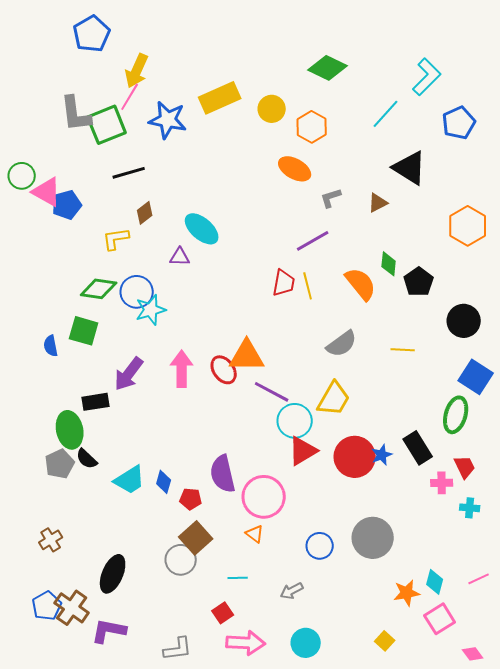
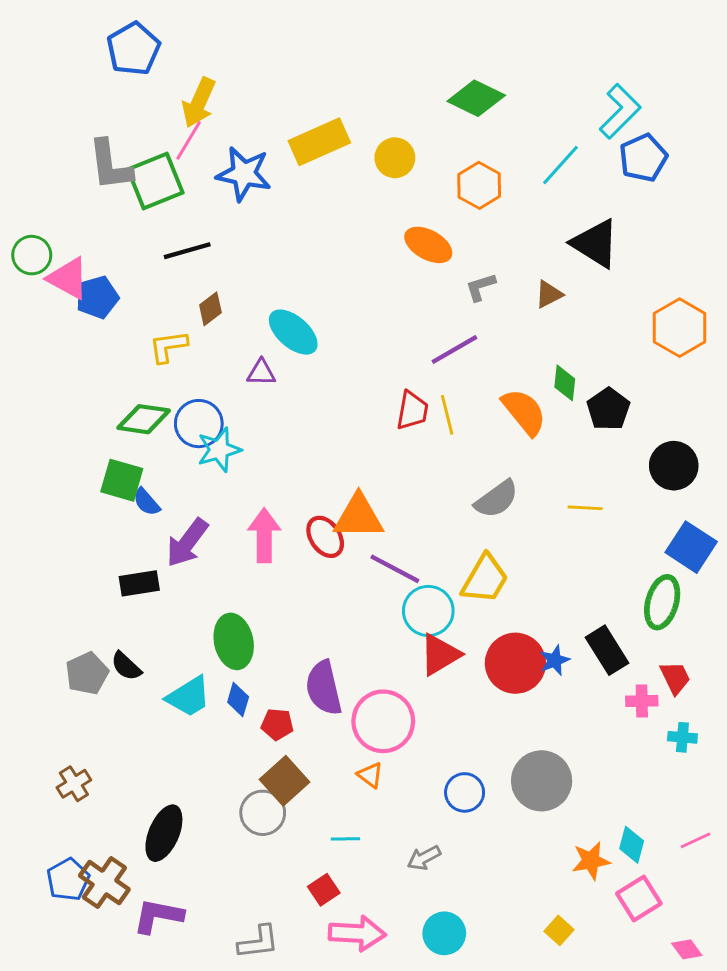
blue pentagon: (459, 123) -> (643, 158), moved
orange hexagon: (312, 127) -> (479, 185), moved
blue semicircle: (51, 346) -> (147, 502), moved, turned -30
green ellipse: (70, 430) -> (234, 641), moved

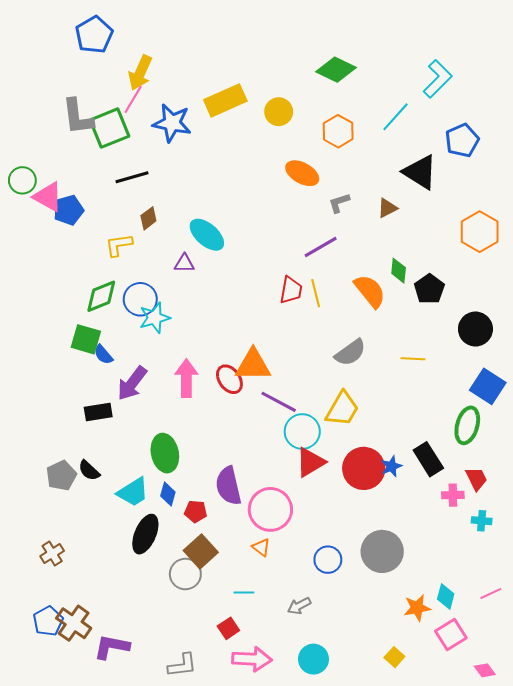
blue pentagon: (643, 158) -> (462, 140), moved
green diamond: (144, 419) -> (101, 296), turned -30
black ellipse: (164, 833) -> (145, 534), moved

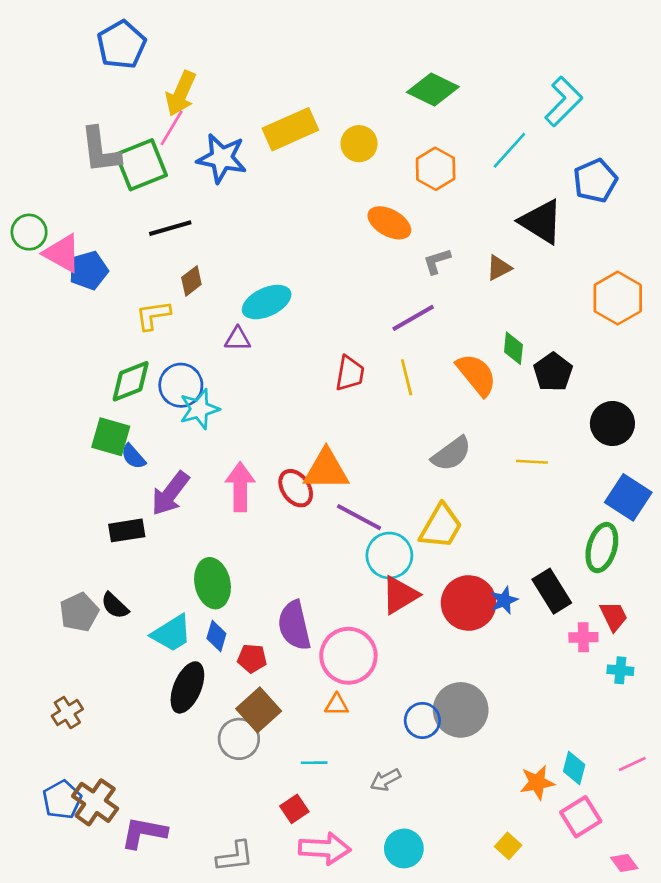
cyan ellipse: (207, 235) -> (267, 302), turned -66
red trapezoid: (291, 290) -> (350, 373), moved
orange triangle: (261, 547) -> (337, 705), turned -36
gray circle: (382, 551) -> (461, 710), moved

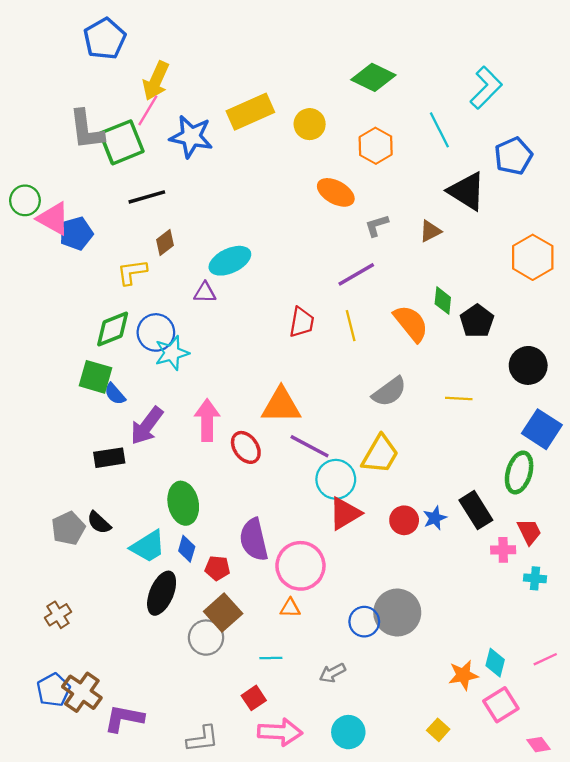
cyan line: (509, 150) -> (439, 130), turned -69
red ellipse: (296, 488) -> (246, 447), moved
red circle: (469, 603) -> (404, 520), size x0.6

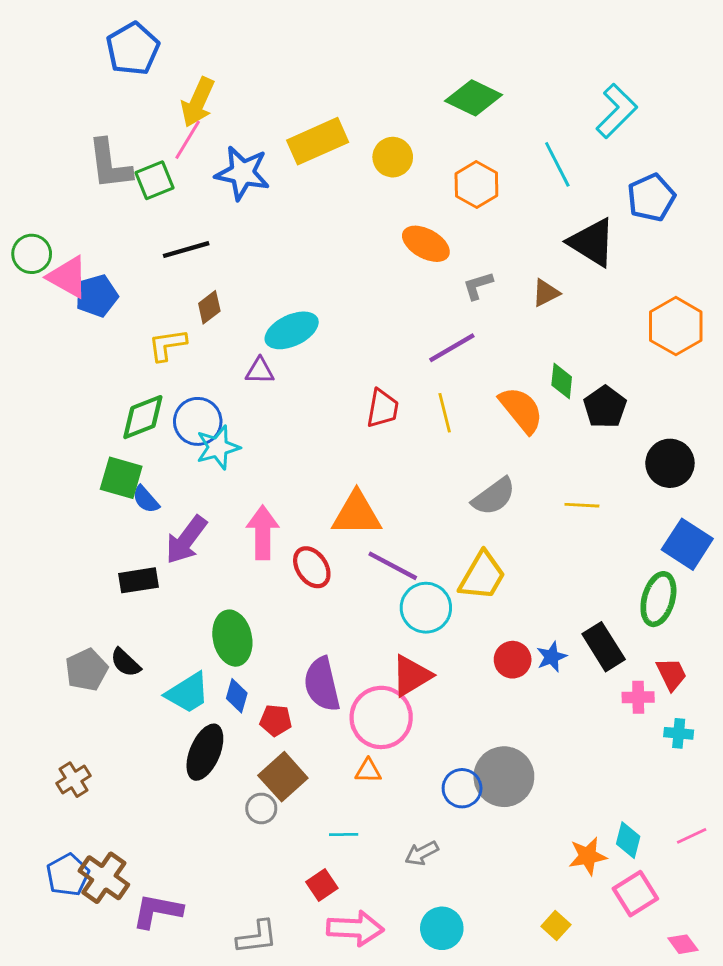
green square: (122, 142) -> (154, 180), size x0.7
red triangle: (345, 513) -> (411, 676), moved
gray circle: (206, 638) -> (261, 808), size x0.7

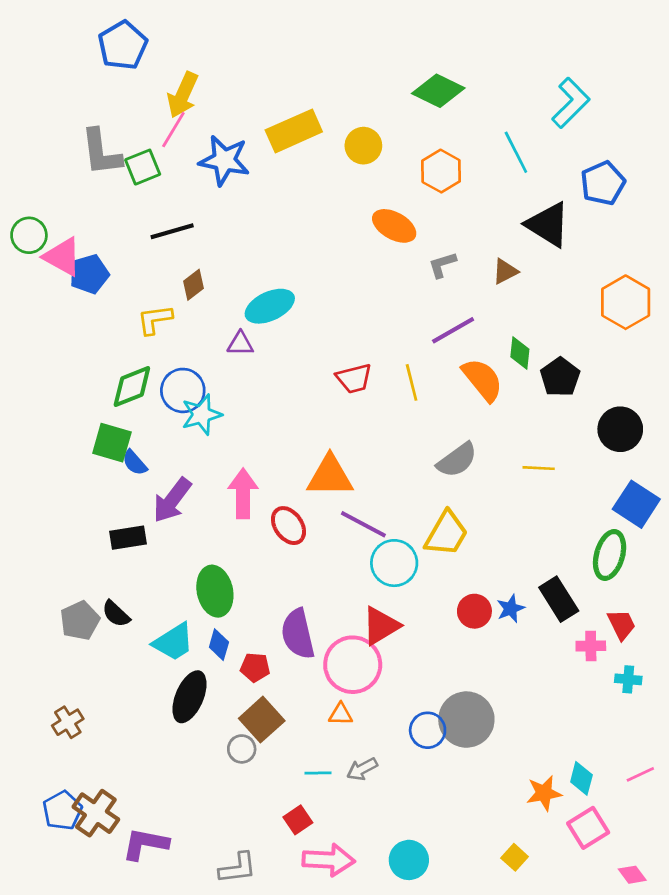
purple line: (452, 348) -> (453, 330), moved
red trapezoid: (383, 408) -> (354, 378), turned 66
gray arrow: (422, 853) -> (362, 769), moved

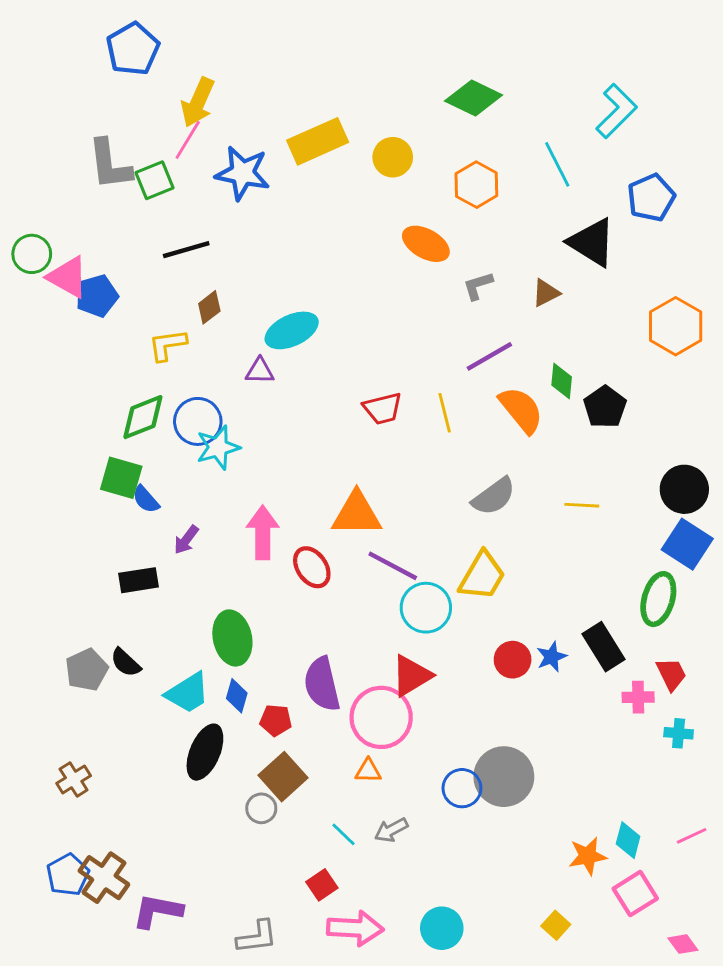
black circle: (620, 429) -> (684, 489), moved
purple arrow: (172, 500) -> (186, 540), size x0.6
cyan line: (318, 773) -> (344, 834), turned 45

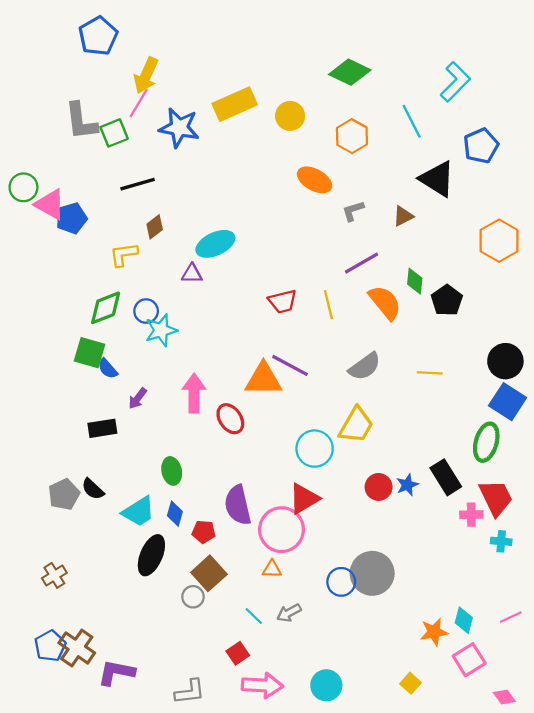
blue circle: (198, 421) -> (146, 311), size x0.7
purple line: (393, 566) -> (290, 365), moved
green ellipse: (232, 638) -> (172, 471), size x0.7
red trapezoid: (671, 674) -> (496, 498), size x1.5

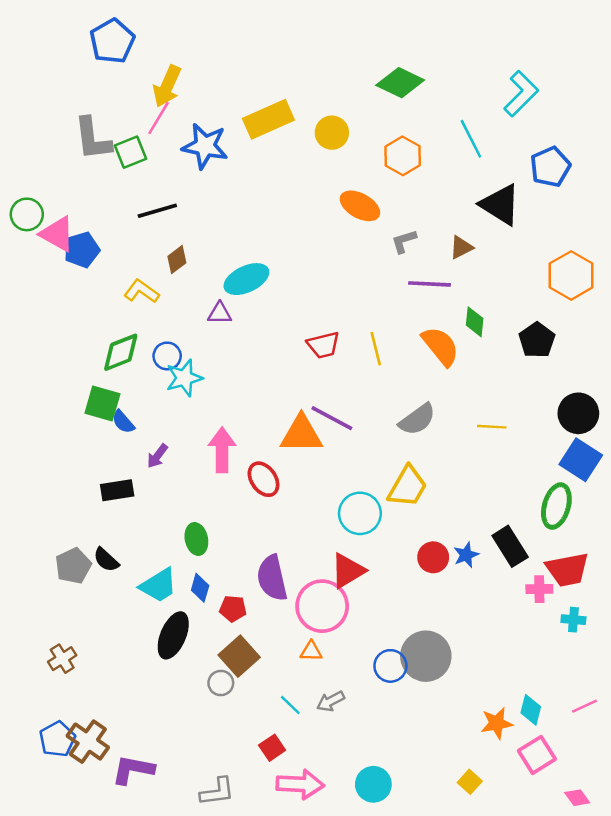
yellow L-shape: (124, 255) -> (141, 291), turned 44
purple line: (361, 263) -> (429, 284), moved, turned 33
black pentagon: (447, 300) -> (537, 340), moved
red trapezoid: (496, 498) -> (567, 570), turned 105

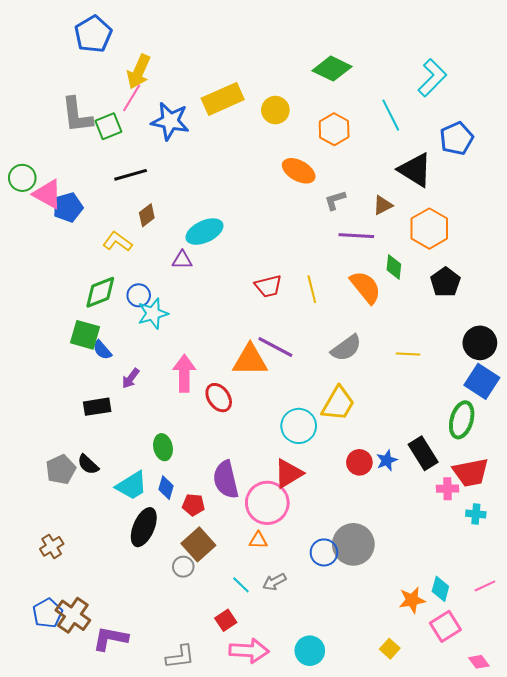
orange hexagon: (571, 275) -> (429, 229), moved

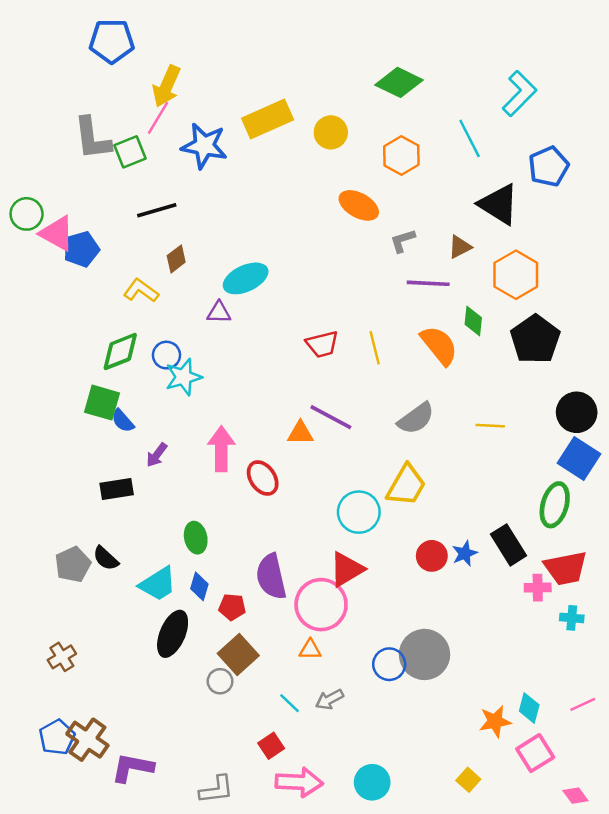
blue pentagon: (93, 34) -> (112, 41), turned 30
black pentagon: (445, 282) -> (535, 339), size x1.4
orange triangle: (250, 360) -> (300, 433), size x0.6

